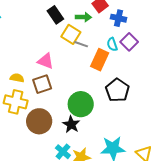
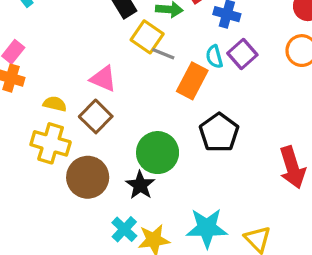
brown square: (42, 84) -> (96, 116), turned -30

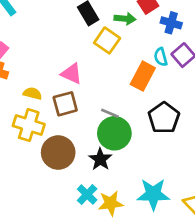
gray line: (163, 54) -> (110, 113), moved
brown square: (96, 116) -> (65, 104), turned 30

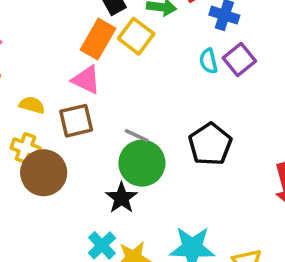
orange rectangle: (143, 76) -> (98, 39), moved
yellow cross: (29, 125) -> (25, 148), size x0.7
brown circle: (58, 153) -> (44, 173), moved

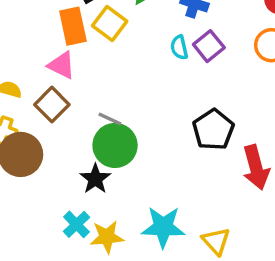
orange rectangle: (98, 39) -> (73, 26), turned -42
brown square: (76, 121) -> (52, 105), turned -32
black pentagon: (210, 144) -> (213, 130), moved

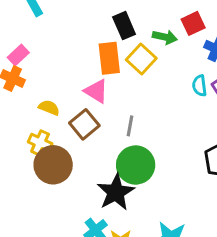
gray line: (110, 119) -> (130, 126), moved, turned 70
black star: (95, 179) -> (116, 192), size x1.4

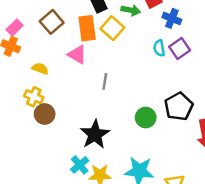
brown square: (84, 124) -> (52, 22), moved
brown circle: (53, 165) -> (45, 114), size x0.7
green circle: (136, 165) -> (146, 117), moved, size x0.7

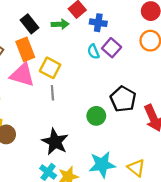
yellow square: (112, 28) -> (50, 68), moved
pink triangle: (77, 55) -> (22, 75), size x1.4

